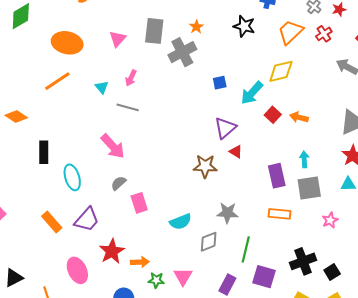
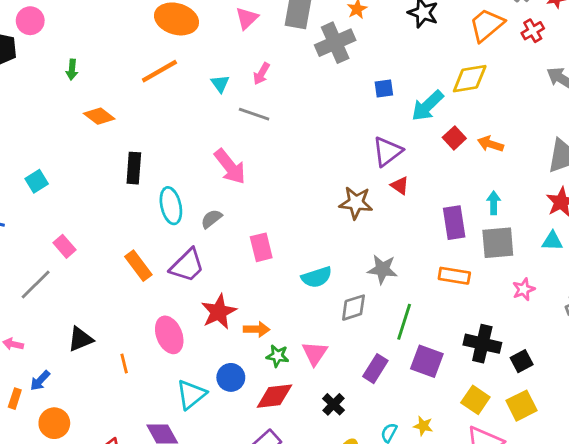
gray semicircle: (119, 183) -> (211, 219), moved
black cross: (303, 261) -> (482, 344), turned 30

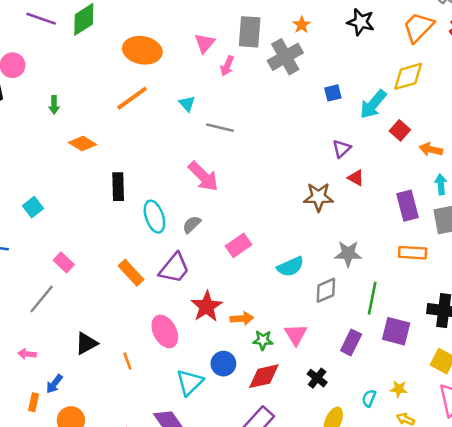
pink arrow: (261, 74) -> (227, 66), moved
orange arrow: (490, 144) -> (431, 149), moved
purple triangle: (387, 152) -> (342, 149), size x0.7
pink rectangle: (261, 247) -> (238, 245), turned 75

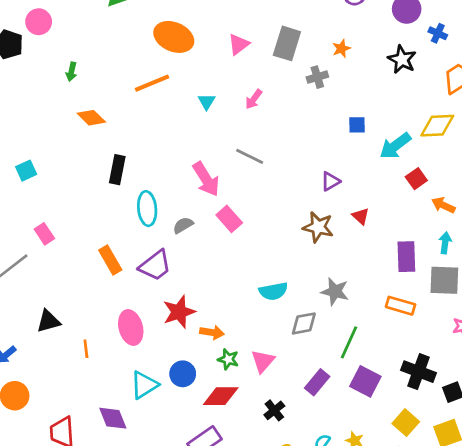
gray cross: (285, 57) -> (317, 77), size x0.6
pink arrow: (227, 66) -> (254, 99), moved
gray line: (220, 128) -> (250, 156), moved
purple triangle: (342, 149) -> (330, 181), moved
pink rectangle: (238, 245) -> (229, 219), moved, turned 70

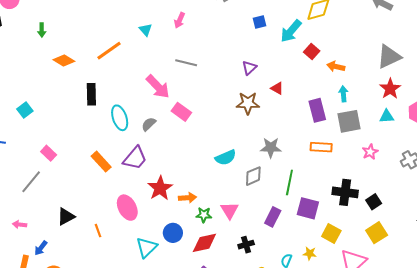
orange line: (152, 83) -> (109, 51), moved
black cross: (274, 410) -> (246, 245), turned 35
yellow square: (406, 423) -> (331, 234), moved

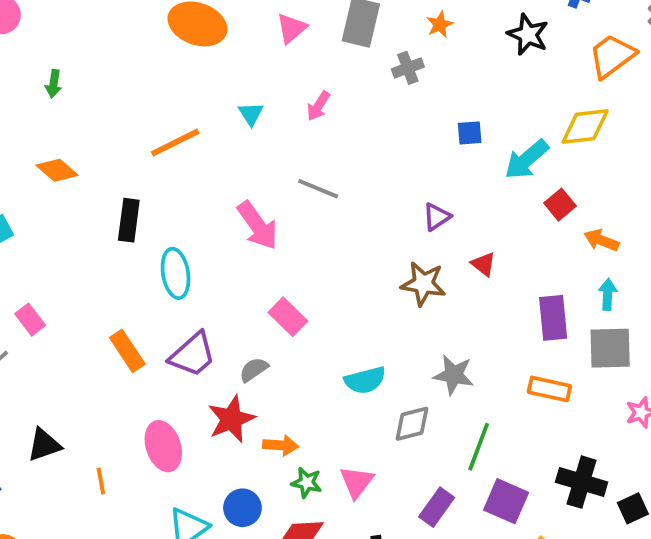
orange diamond: (64, 61) -> (57, 170), moved
pink rectangle: (181, 112) -> (288, 317), moved
gray semicircle: (149, 124) -> (254, 370), moved

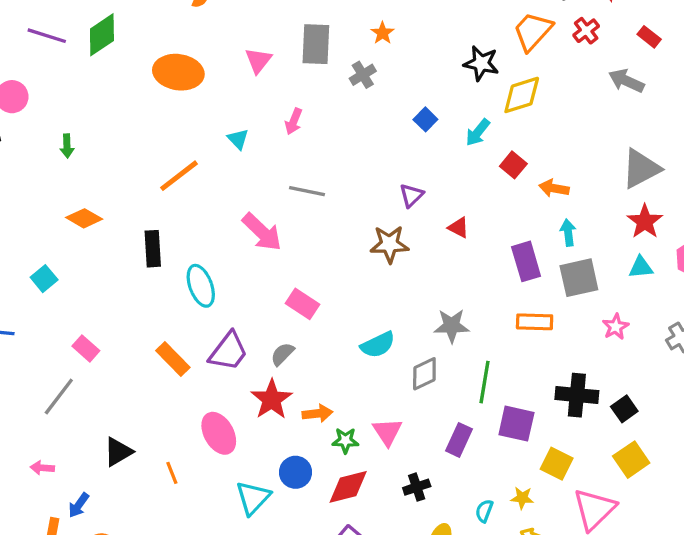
black star: (528, 35) -> (481, 63), moved
blue square: (470, 133) -> (425, 119), turned -30
cyan arrow: (527, 159) -> (478, 132), size x0.7
brown star: (423, 284) -> (389, 244), moved

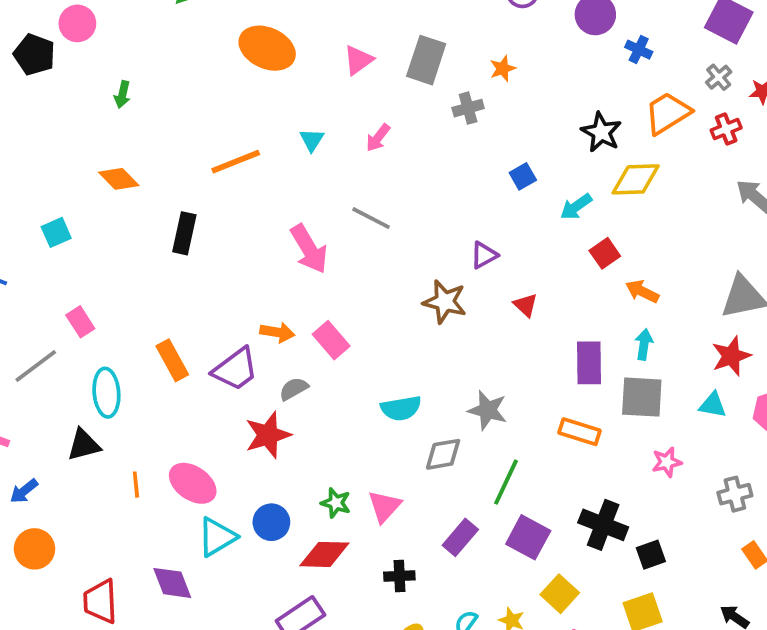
cyan ellipse: (201, 286) -> (106, 393), moved
orange arrow: (317, 413) -> (277, 332), moved
pink ellipse: (219, 433) -> (193, 483), moved, turned -42

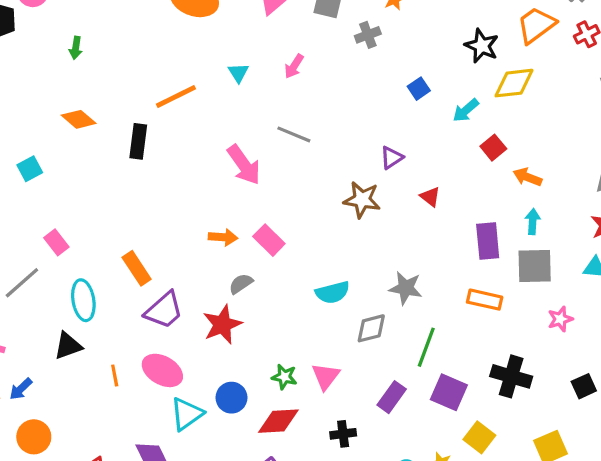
black rectangle: (184, 233) -> (138, 141), moved
purple trapezoid: (235, 369) -> (164, 310), moved
black square: (651, 555) -> (584, 386), moved

